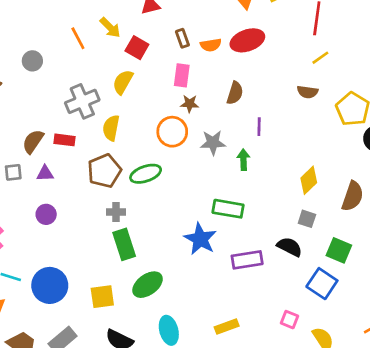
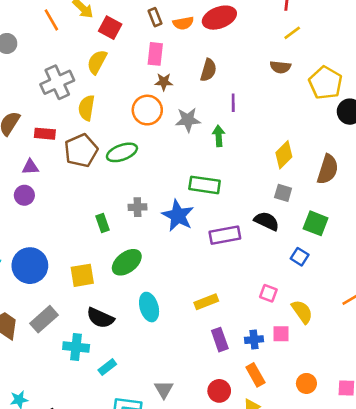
red rectangle: (65, 140) -> (45, 134), moved
purple triangle: (45, 173) -> (30, 167), moved
gray cross: (116, 212) -> (137, 207), moved
green rectangle: (124, 244) -> (102, 223), size x0.6
blue square: (322, 284) -> (300, 257), size x0.6

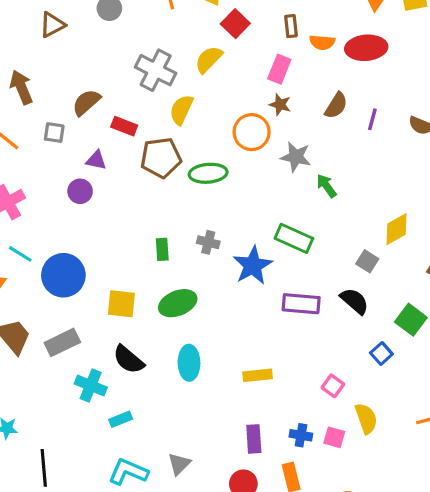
gray cross: (57, 82) -> (156, 70), turned 36
purple line: (233, 103) -> (372, 119), moved
green arrow: (219, 136) -> (326, 186), turned -48
gray square: (283, 193) -> (367, 261), moved
purple rectangle: (220, 340) -> (254, 439), moved

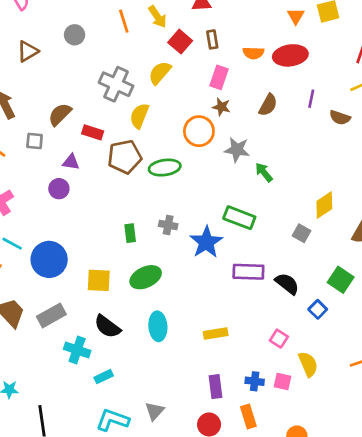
brown rectangle: (291, 26) -> (212, 39), moved
purple line: (372, 119) -> (311, 99), moved
black semicircle: (355, 301) -> (287, 284), moved

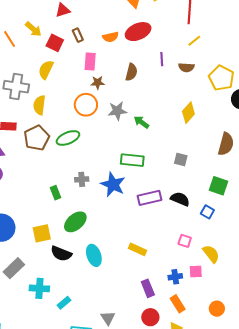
yellow diamond: (324, 205) -> (188, 113), moved
black semicircle: (107, 326) -> (61, 254), moved
yellow rectangle: (216, 333) -> (137, 249), turned 48

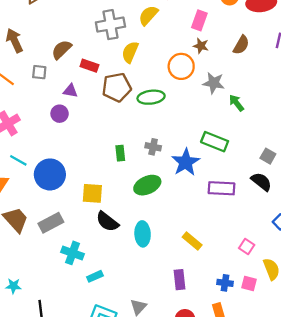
gray cross: (16, 87) -> (110, 25), turned -35
black semicircle: (180, 199) -> (261, 182), moved
green ellipse: (75, 222) -> (147, 185), moved
purple rectangle: (148, 288) -> (179, 280), moved

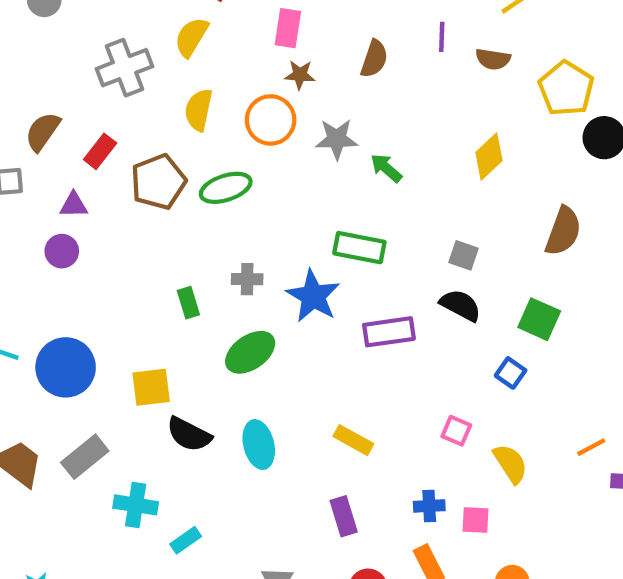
yellow semicircle: (130, 52) -> (199, 110), moved
red rectangle: (89, 66) -> (100, 151), turned -60
pink square: (249, 283) -> (476, 520), moved

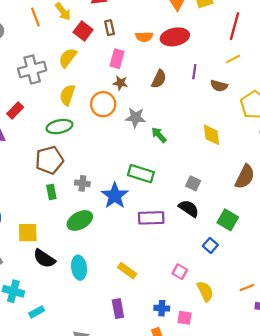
yellow diamond: (489, 156) -> (211, 135), turned -60
brown pentagon: (158, 182) -> (49, 160), moved
green ellipse: (226, 188) -> (59, 127), moved

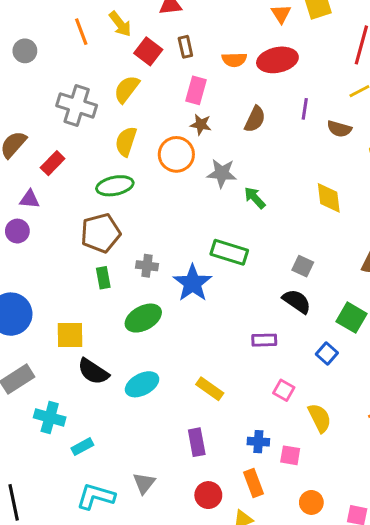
gray cross: (32, 70) -> (77, 105), turned 32
purple rectangle: (151, 218) -> (264, 340), moved, size x0.7
cyan ellipse: (79, 268) -> (142, 384), turned 70

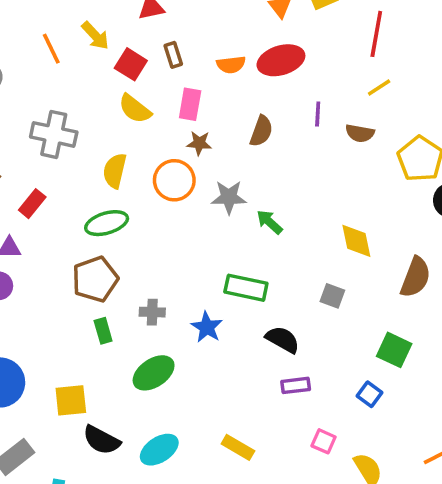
yellow semicircle: (127, 89) -> (135, 109), moved, turned -84
yellow diamond: (329, 198) -> (356, 241), moved
blue star: (193, 283) -> (207, 327), size x0.7
black semicircle: (297, 301) -> (283, 340), moved

